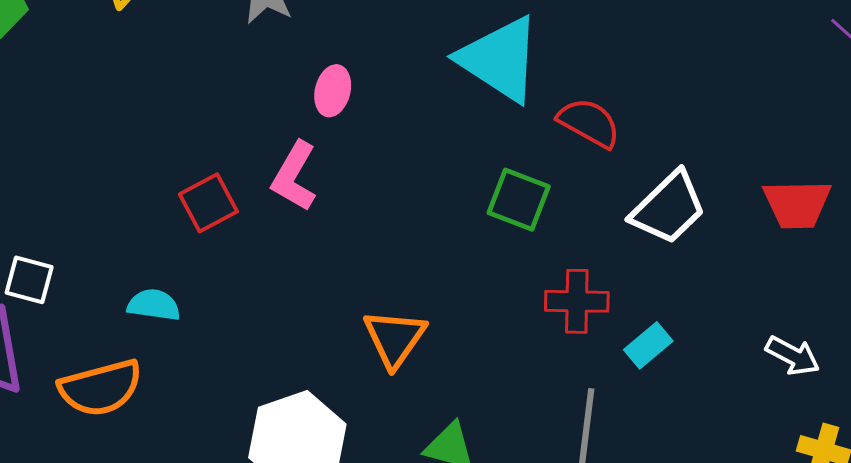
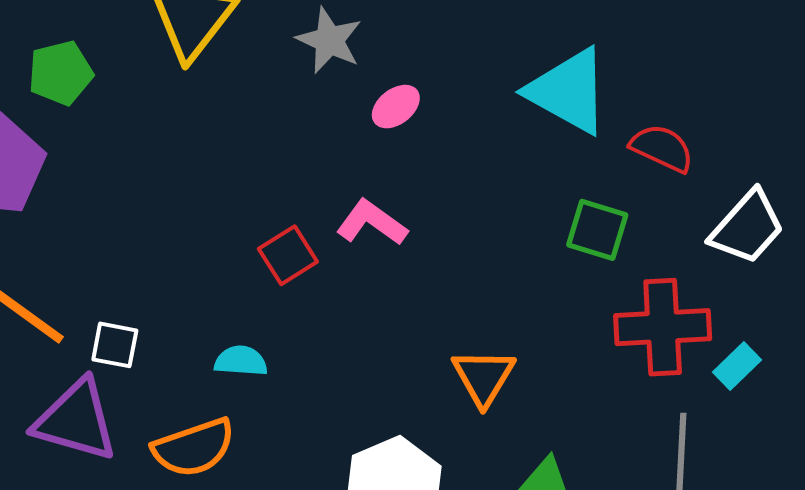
pink ellipse: (333, 91) -> (396, 107), moved, turned 42
pink L-shape: (294, 176) -> (372, 223), turned 100
red cross: (577, 301) -> (663, 327), size x1.5

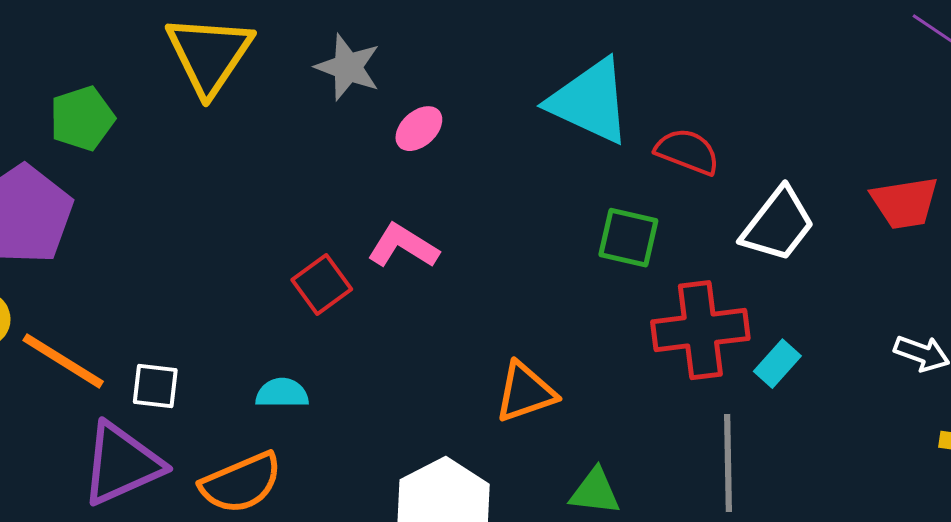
orange triangle: (483, 377) -> (525, 392), turned 44
purple triangle: (76, 420) -> (122, 464), turned -36

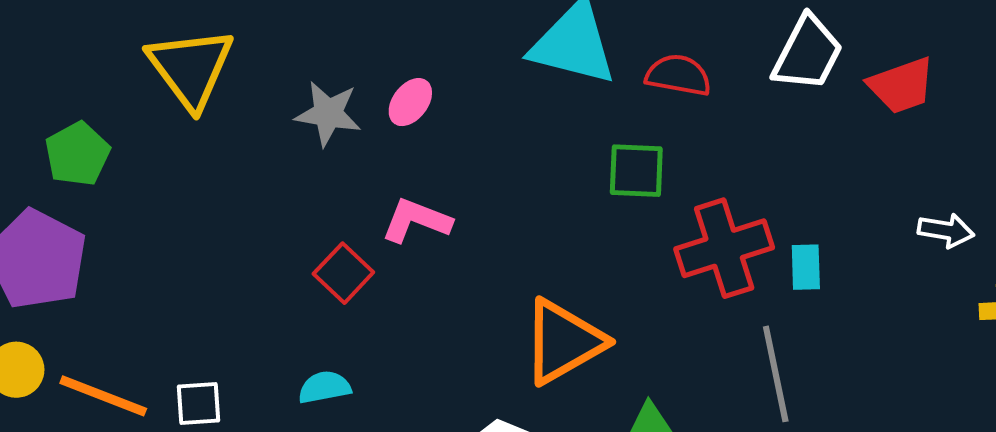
gray star: (348, 67) -> (328, 114), moved
white trapezoid: (778, 225) -> (808, 53), moved
cyan rectangle: (777, 364) -> (806, 267), turned -33
orange triangle: (525, 392) -> (563, 342), size x1.4

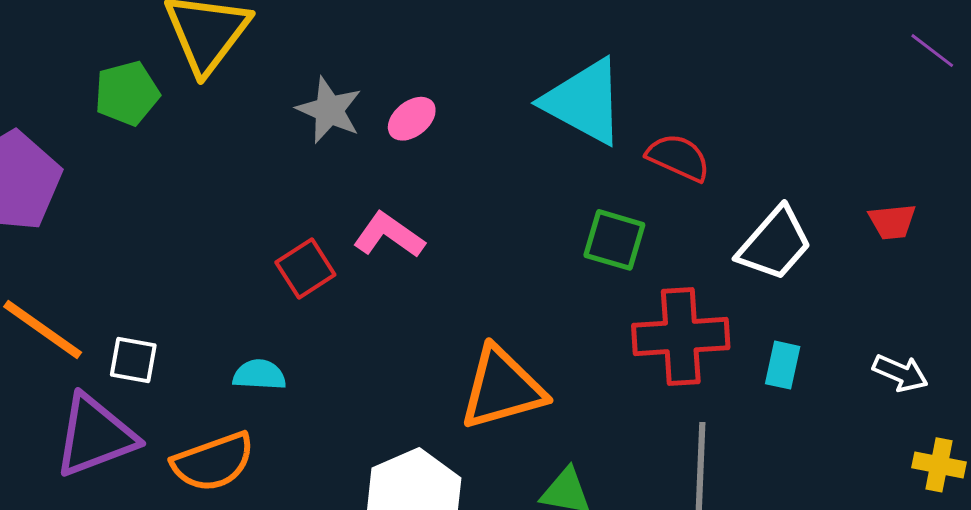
white trapezoid: (808, 53) -> (775, 244), moved
red trapezoid: (901, 86) -> (892, 222), size x0.7
green pentagon: (77, 154) -> (127, 93), moved
cyan rectangle: (806, 267) -> (783, 365), moved

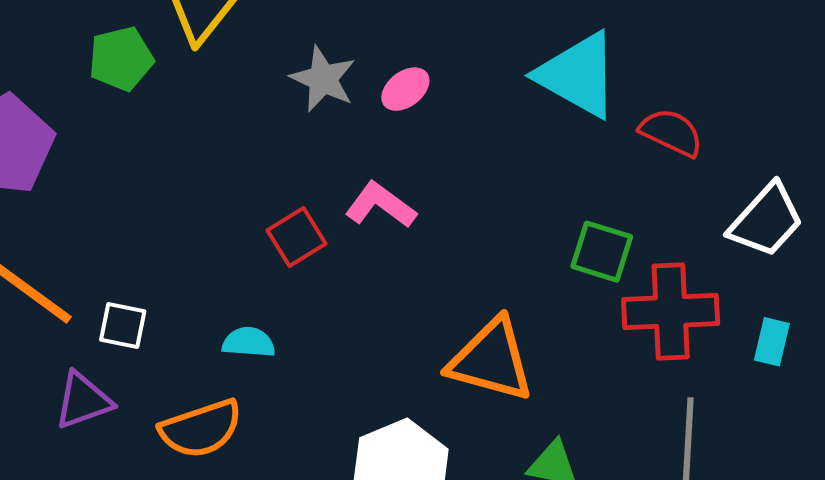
green square: (614, 240) -> (602, 252), moved
orange triangle: (502, 388) -> (491, 360), turned 30
purple triangle: (95, 436) -> (83, 401), size x0.7

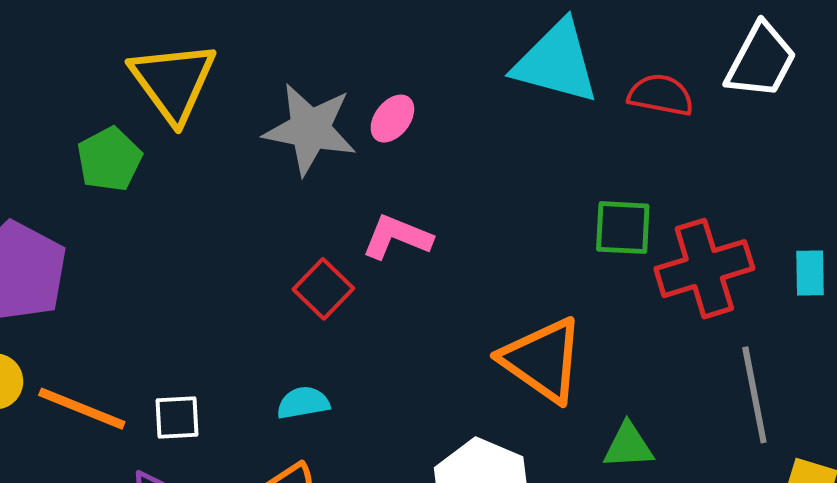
gray star: (323, 79) -> (310, 129), size x1.4
white trapezoid: (766, 220) -> (761, 61), moved
orange triangle: (491, 360) -> (542, 360), turned 34

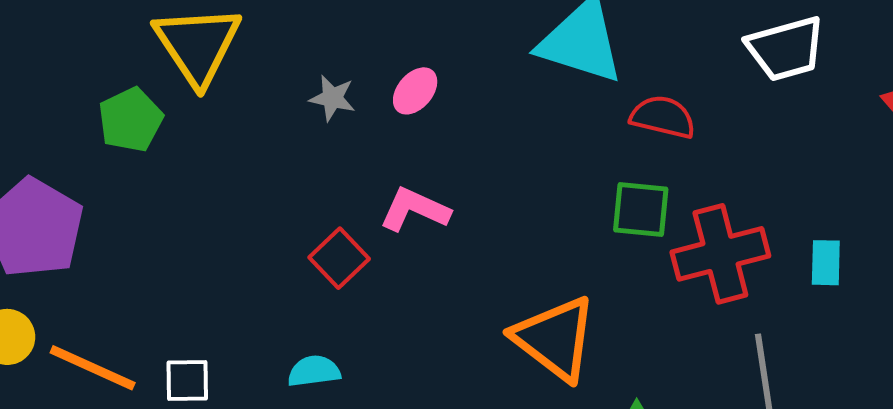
white trapezoid: (761, 61) -> (786, 49), turned 44
red semicircle: (661, 95) -> (663, 117), moved
gray star: (310, 129) -> (332, 98), size x0.5

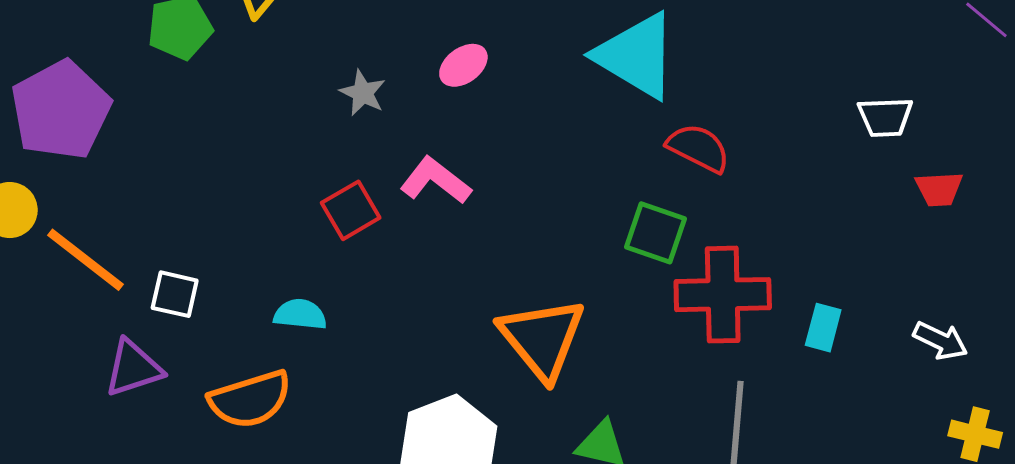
white trapezoid: (786, 49) -> (885, 117), moved, size x0.7
gray star: (332, 98) -> (363, 93), moved

